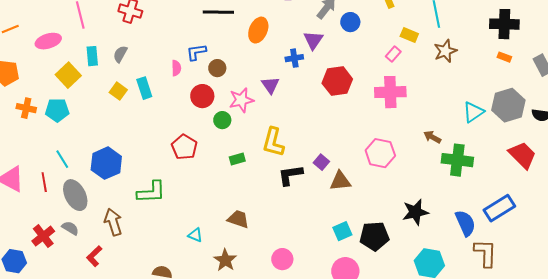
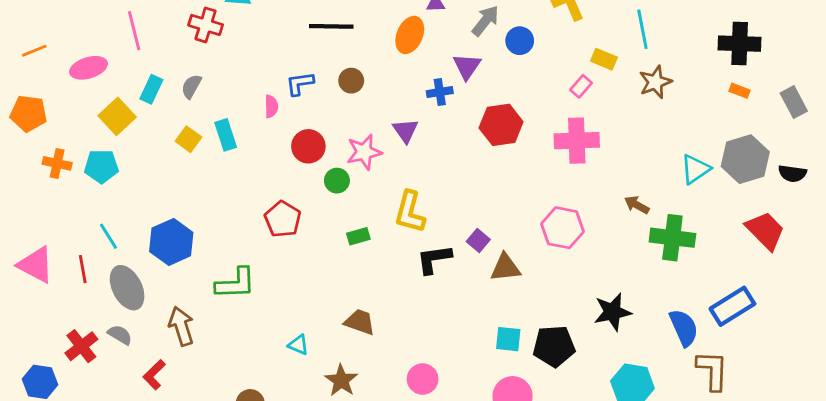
orange ellipse: (258, 30) -> (410, 35), moved
cyan rectangle: (92, 56) -> (151, 89), turned 30
brown circle: (217, 68) -> (351, 81), moved
cyan square: (342, 231) -> (508, 339), turned 30

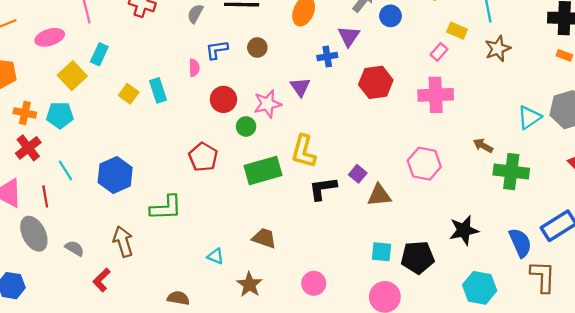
gray semicircle: (191, 86) -> (195, 14), moved
green rectangle: (358, 236) -> (263, 170), size x2.0
gray ellipse: (127, 288) -> (34, 234), moved
red cross: (81, 346) -> (28, 148), moved

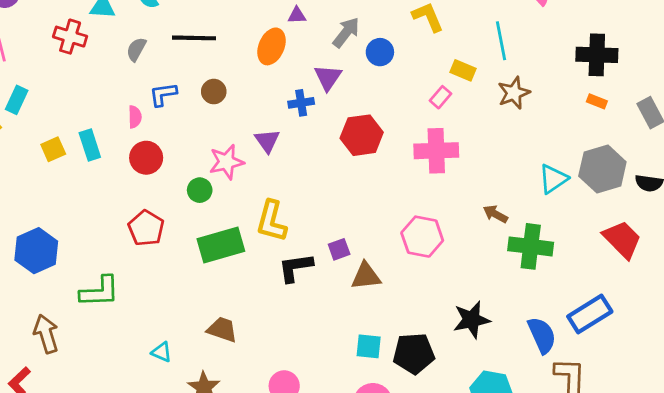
yellow square: (129, 94) -> (53, 149), turned 30
red circle: (223, 99) -> (146, 158), moved
purple square: (358, 174) -> (339, 249), turned 30

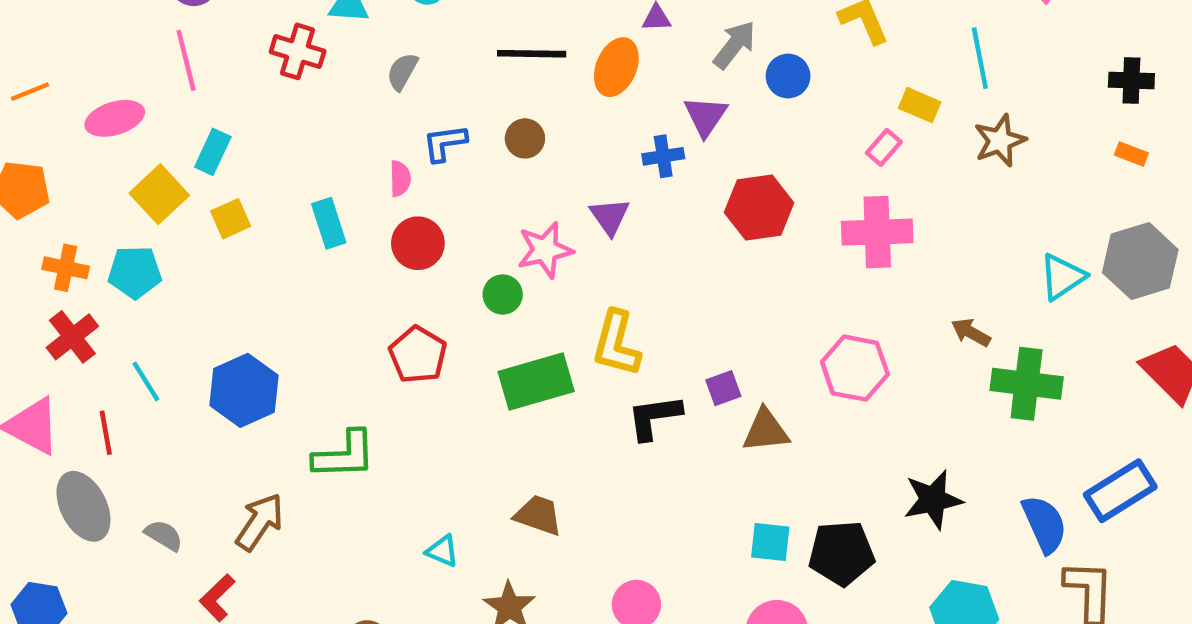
black line: (194, 38) -> (532, 54), moved
black cross: (597, 55) -> (1131, 80), size x0.7
yellow square: (53, 149) -> (231, 219), moved
brown arrow: (46, 334) -> (260, 522), turned 51

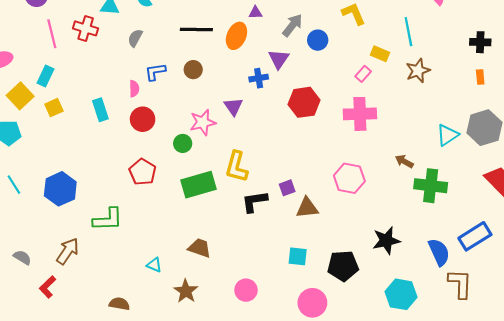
pink line: (186, 60) -> (52, 34), moved
orange rectangle: (1131, 154) -> (480, 77), turned 64
cyan square: (770, 542) -> (298, 256), moved

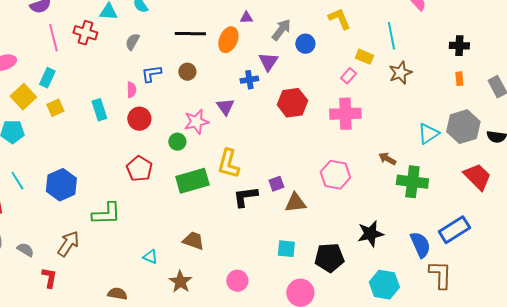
red L-shape: (48, 287) -> (49, 278), turned 145

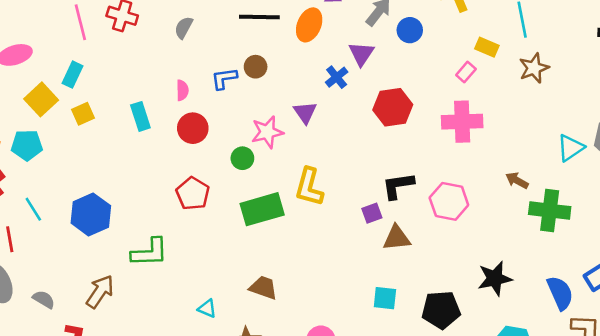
blue L-shape: (151, 74) -> (224, 78), moved
blue cross: (249, 80) -> (337, 77), turned -30
black L-shape: (245, 197) -> (398, 186), moved

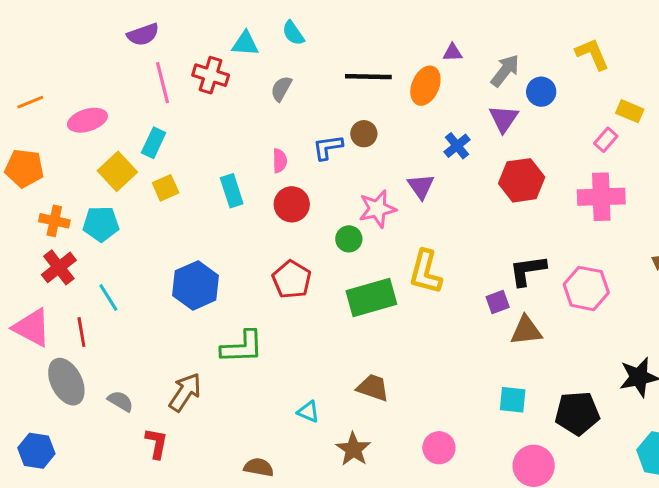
purple triangle: (361, 54) -> (504, 119), moved
blue hexagon: (91, 214) -> (196, 285), moved

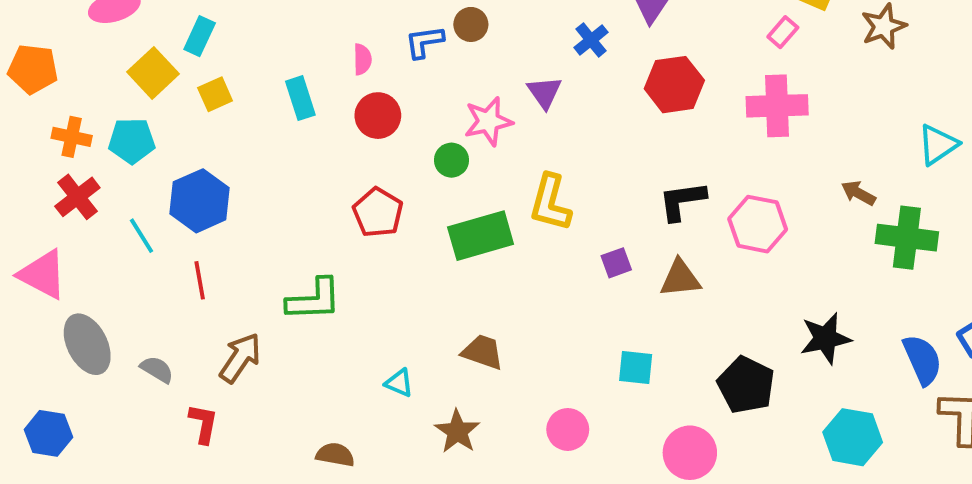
blue hexagon: (196, 285) -> (200, 201), moved
purple square: (498, 302) -> (616, 263), moved
red line: (81, 332) -> (200, 280), moved
cyan square: (513, 400) -> (636, 367), moved
black pentagon: (577, 413) -> (746, 385), turned 30

